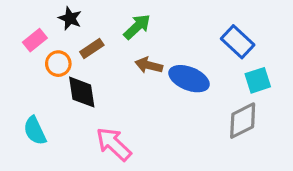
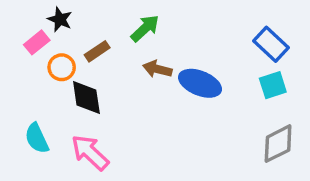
black star: (70, 18) -> (60, 19), moved
blue rectangle: (238, 42) -> (271, 44), moved
gray diamond: (243, 121) -> (278, 144), moved
pink arrow: (114, 144) -> (90, 152), moved

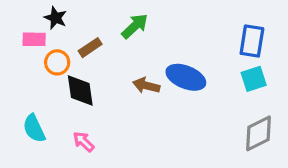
pink rectangle: (37, 42) -> (34, 39), turned 40
blue rectangle: (271, 44) -> (252, 41), turned 56
brown arrow: (157, 69) -> (146, 86), moved
pink arrow: (90, 152) -> (84, 142), size x0.6

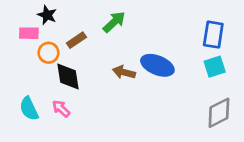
pink arrow: (84, 142) -> (61, 109), moved

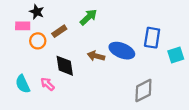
blue rectangle: (213, 35) -> (152, 38), moved
cyan square: (215, 67) -> (176, 55), moved
black diamond: (68, 76) -> (65, 66), moved
gray diamond: (219, 113) -> (143, 91), moved

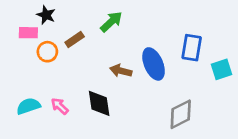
blue ellipse: (122, 51) -> (154, 64), turned 45
black diamond: (65, 66) -> (99, 103), moved
cyan semicircle: (23, 84) -> (28, 106), turned 96

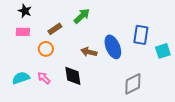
black star: (46, 15) -> (25, 11), moved
pink rectangle: (28, 33) -> (23, 32), moved
orange circle: (47, 52) -> (46, 49), moved

